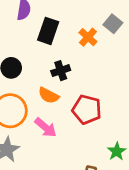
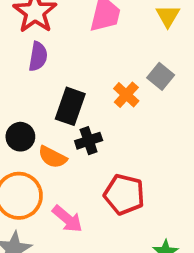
black rectangle: (48, 31) -> (70, 106), moved
orange semicircle: (49, 95) -> (52, 157), moved

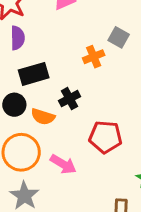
orange cross: (126, 95) -> (94, 57), turned 35
black rectangle: (70, 106) -> (34, 74), moved, turned 64

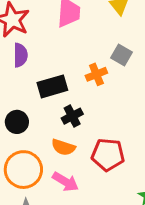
black rectangle: (34, 74) -> (52, 86), moved
orange semicircle: (43, 117) -> (63, 147), moved

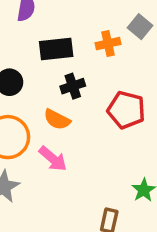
red pentagon: (108, 155) -> (126, 110), moved

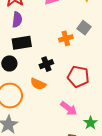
black rectangle: (56, 49) -> (22, 43), moved
pink arrow: (53, 159) -> (69, 108), moved

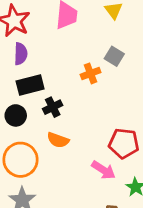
black cross: (46, 64) -> (53, 107), moved
red pentagon: (78, 77) -> (124, 143), moved

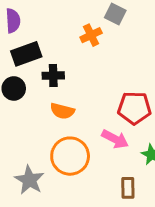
black cross: (53, 107) -> (53, 76), turned 30
orange circle: (20, 160) -> (70, 156), moved

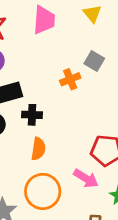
orange semicircle: (62, 111) -> (38, 149), turned -100

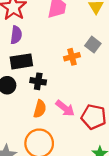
pink arrow: (86, 178) -> (65, 108), moved

